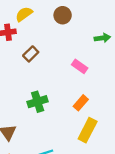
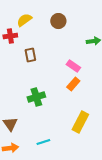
brown rectangle: (31, 54) -> (30, 55), turned -56
orange rectangle: (81, 103) -> (73, 84), moved

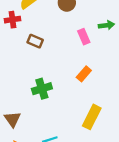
brown rectangle: (30, 55) -> (35, 41), turned -56
pink rectangle: (73, 66) -> (84, 37), moved, turned 32

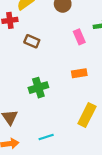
orange rectangle: (84, 74) -> (79, 73), turned 40

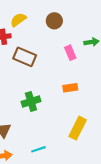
brown rectangle: (32, 41) -> (25, 57), size x1.5

